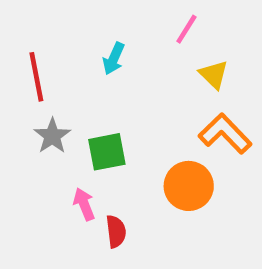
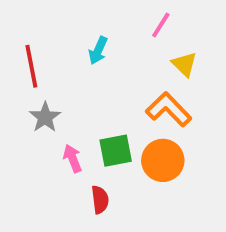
orange L-shape: (225, 134) -> (169, 109), moved
green square: (107, 152) -> (116, 151), moved
pink arrow: (84, 204) -> (73, 158), moved

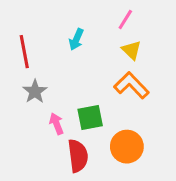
yellow triangle: (184, 64) -> (131, 50), moved
orange circle: (163, 160) -> (127, 147), moved
red semicircle: (100, 200) -> (78, 156), size x1.5

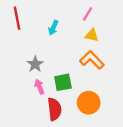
yellow triangle: (131, 50) -> (92, 35), turned -32
red line: (24, 52) -> (17, 18), moved
gray star: (35, 91) -> (35, 64), moved

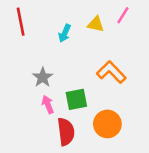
pink line: (88, 14) -> (123, 15), moved
yellow triangle: (92, 35) -> (96, 24), moved

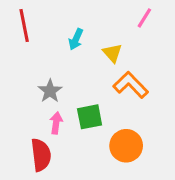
yellow triangle: (96, 24) -> (112, 53), moved, turned 36
pink arrow: (48, 105) -> (56, 123), turned 30
red semicircle: (66, 132) -> (41, 155), moved

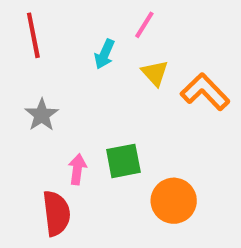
pink line: (144, 18) -> (144, 25), moved
orange L-shape: (131, 85) -> (205, 92), moved
gray star: (50, 91) -> (42, 115), moved

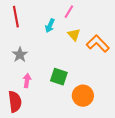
green square: (123, 161) -> (59, 77), turned 30
pink arrow: (77, 169) -> (27, 81), moved
red semicircle: (56, 213) -> (15, 102), moved

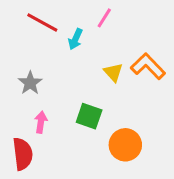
red line: (16, 17) -> (42, 23), moved, turned -50
yellow triangle: (74, 35) -> (113, 72), moved

